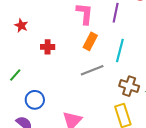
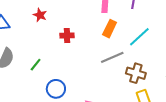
cyan line: (120, 51) -> (139, 37), turned 35
brown cross: (129, 86) -> (136, 73), moved

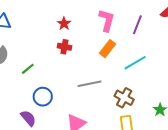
red star: (40, 15) -> (64, 24), moved
gray line: (112, 57) -> (89, 84), moved

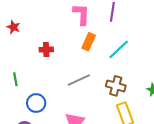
red star: (64, 24) -> (13, 27), moved
green line: (28, 69) -> (15, 79), turned -48

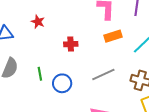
orange rectangle: (89, 42) -> (113, 36), turned 48
blue circle: (36, 103) -> (62, 83), moved

